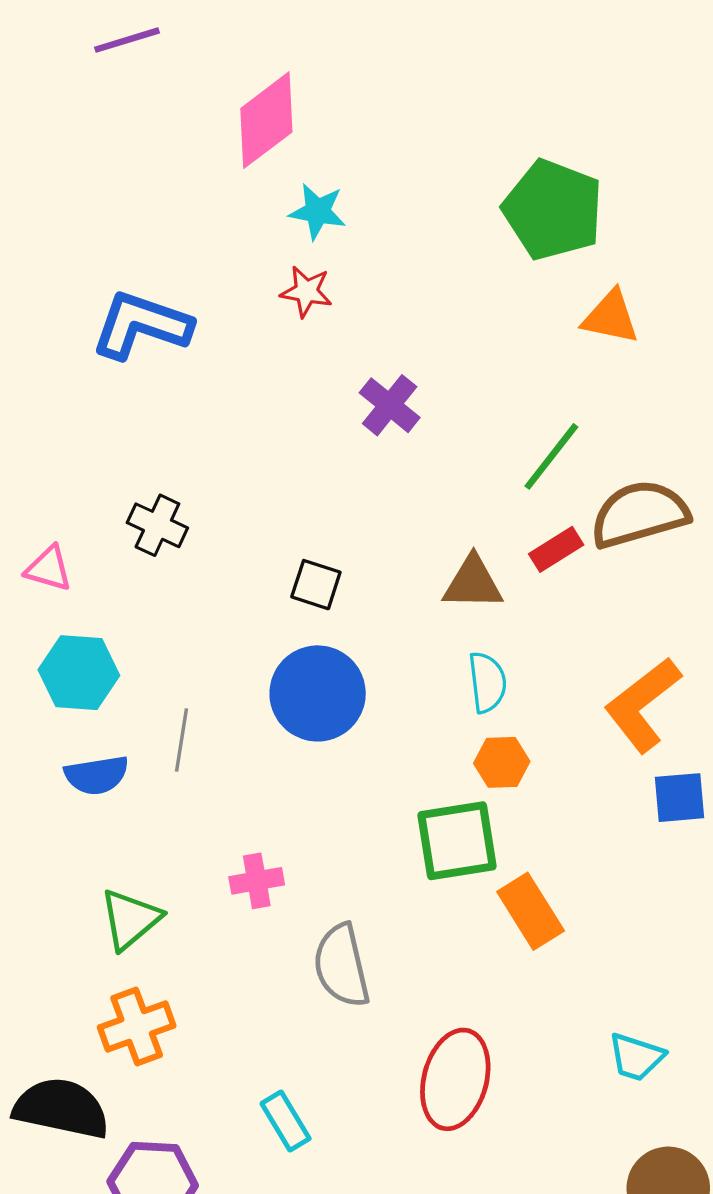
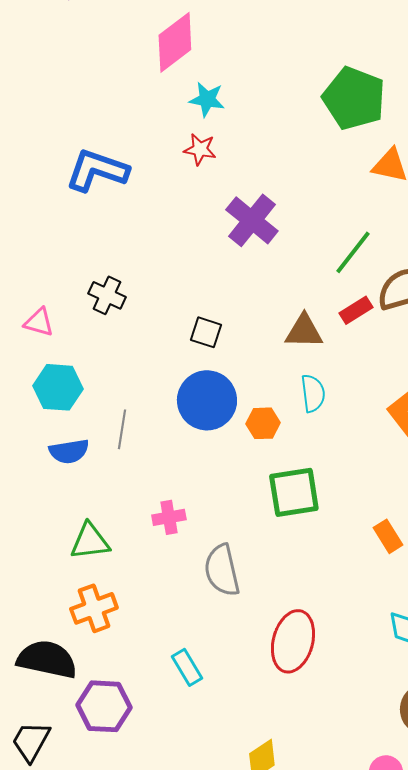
purple cross: (390, 405) -> (252, 220), size x1.4
orange hexagon: (502, 762) -> (263, 423), moved
orange rectangle: (531, 911) -> (388, 536), moved, size x0.7
green triangle: (130, 919) -> (90, 541), turned 33

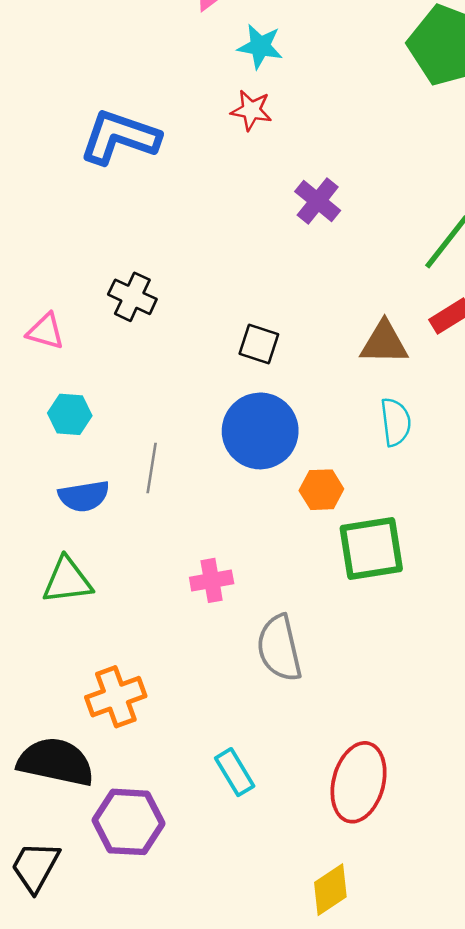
purple cross: (252, 220) -> (318, 201), size x0.7
cyan hexagon: (58, 387) -> (70, 414), size x0.7
orange hexagon: (263, 423) -> (321, 490), moved
green triangle: (90, 541) -> (67, 580), moved
red ellipse: (293, 641) -> (359, 782), moved

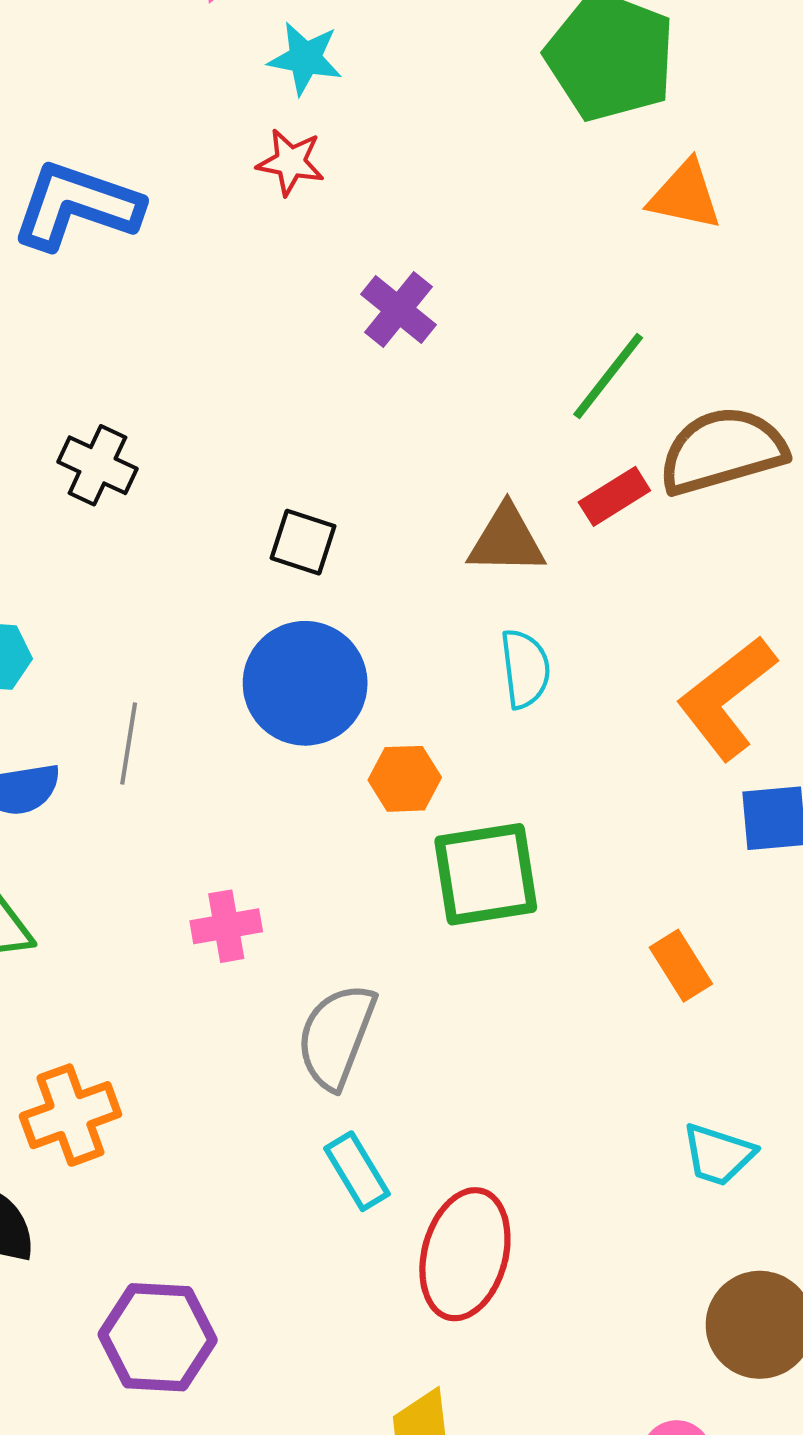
gray semicircle: (279, 648) -> (336, 1036), turned 34
cyan rectangle: (235, 772) -> (357, 1171), moved
purple hexagon: (129, 822) -> (158, 1337), moved

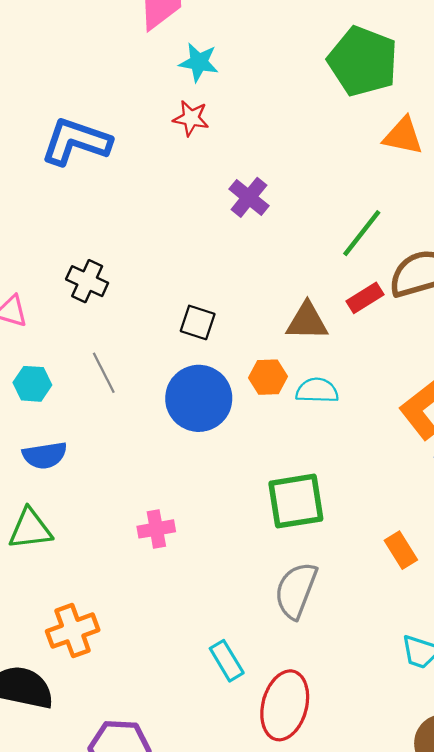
cyan semicircle: (525, 669) -> (317, 391), turned -81
gray line: (129, 743) -> (104, 373), moved, turned -36
orange hexagon: (405, 779) -> (268, 377), moved
gray semicircle: (336, 1036) -> (296, 590), moved

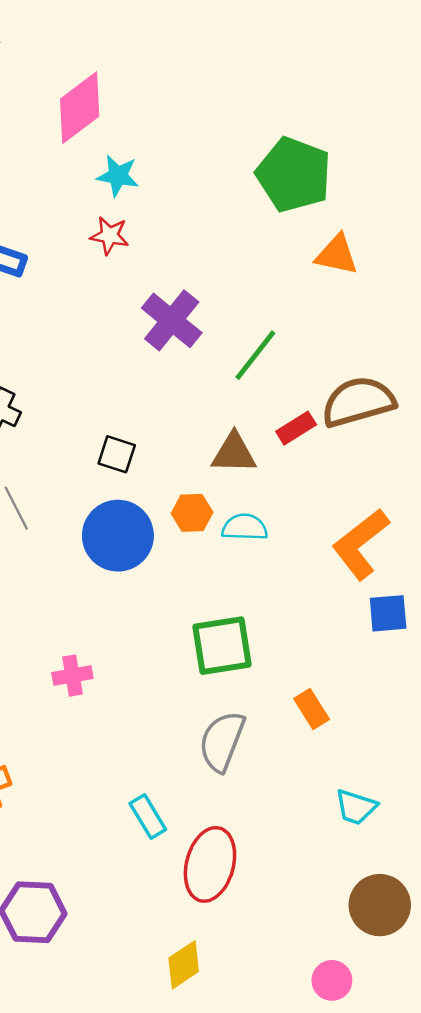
purple cross: (249, 197) -> (172, 320), size x1.4
green line: (362, 233) -> (255, 355), moved
orange rectangle: (401, 550) -> (312, 709), moved

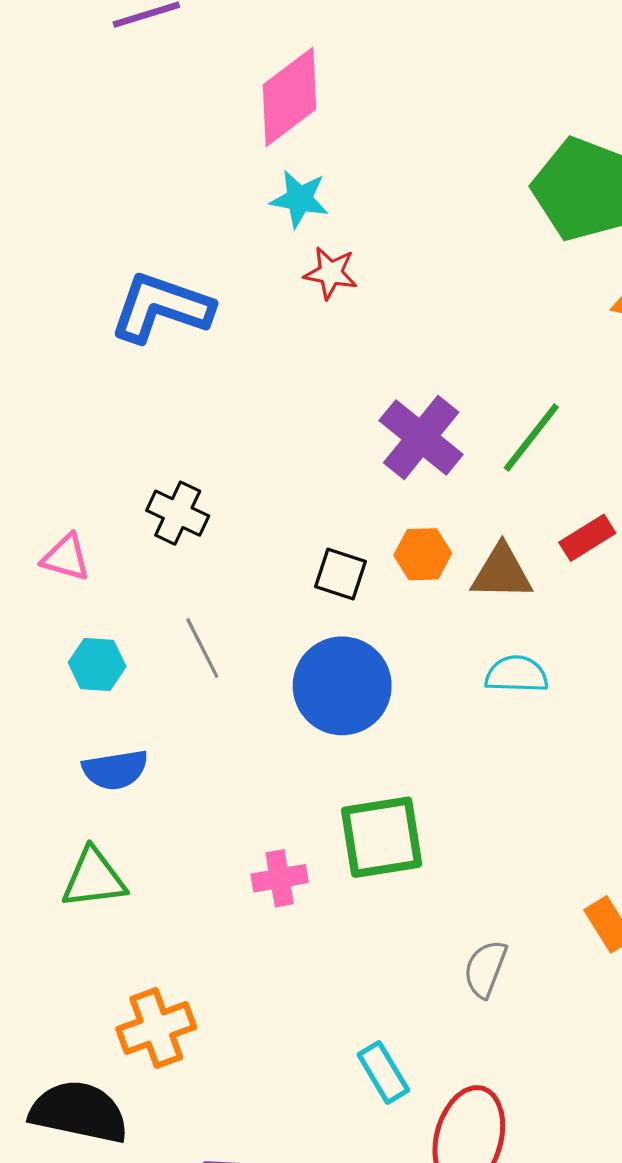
cyan star: (118, 176) -> (299, 199), moved
purple cross: (172, 320) -> (421, 437), moved
orange hexagon: (192, 513) -> (423, 554), moved
green square: (222, 646) -> (382, 837), moved
gray semicircle: (222, 741) -> (485, 969), size x0.7

